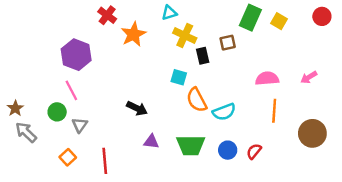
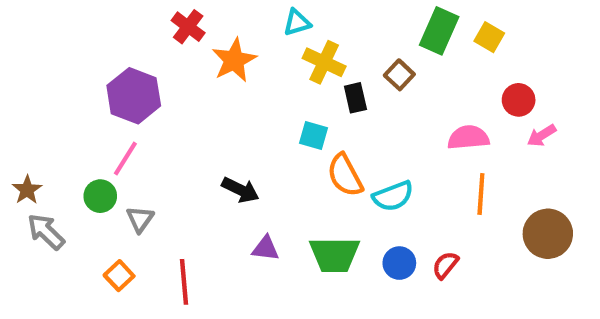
red circle: (322, 16) -> (519, 100), moved
brown square: (228, 43) -> (399, 75), turned -35
pink line: (71, 90) -> (125, 158), turned 60

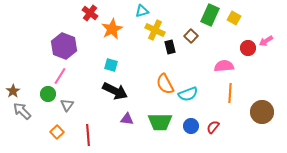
cyan square: (314, 135) -> (111, 65), moved
pink arrow: (542, 135) -> (266, 41), moved
black arrow: (240, 190) -> (115, 91), size x1.4

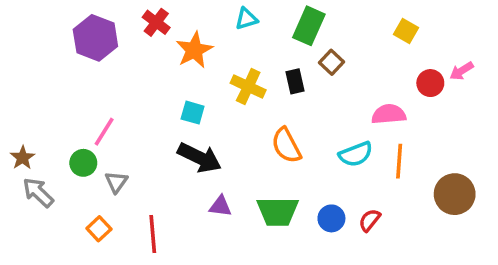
green rectangle: (210, 15) -> (309, 26), moved
yellow cross: (155, 30) -> (248, 87), moved
purple hexagon: (64, 46) -> (95, 38), moved
cyan semicircle: (188, 94) -> (356, 154), moved

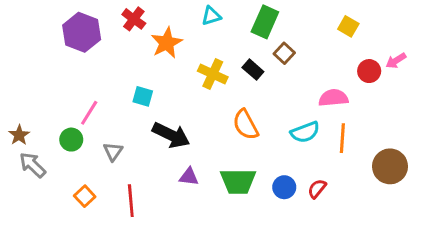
black rectangle: (295, 81) -> (253, 70), turned -36
cyan square: (193, 113) -> (143, 96), moved
gray triangle: (116, 182) -> (113, 151), moved

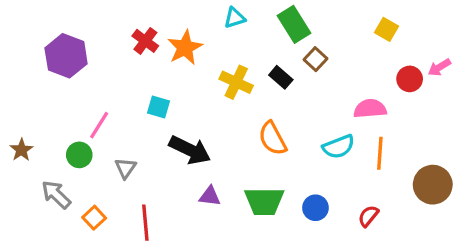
red cross: (134, 19) -> (145, 41), moved
green rectangle: (265, 22) -> (294, 24), turned -56
purple hexagon: (82, 32) -> (66, 56), moved
gray arrow: (33, 165) -> (56, 195), moved
red semicircle: (317, 189) -> (368, 216), moved

